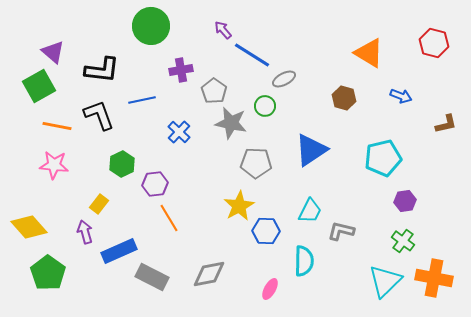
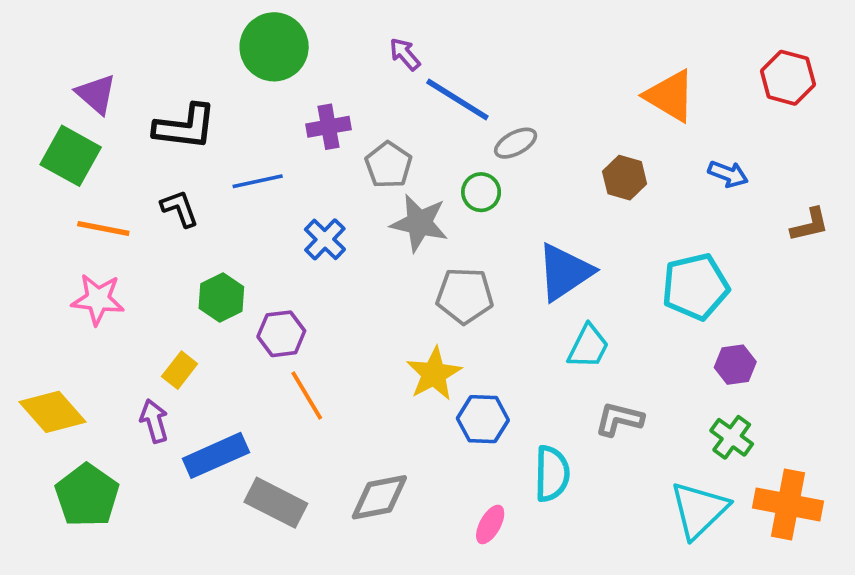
green square: (39, 86) -> (71, 156), turned -32
black L-shape: (99, 115) -> (180, 208), size x0.7
cyan trapezoid: (310, 211) -> (588, 347), moved

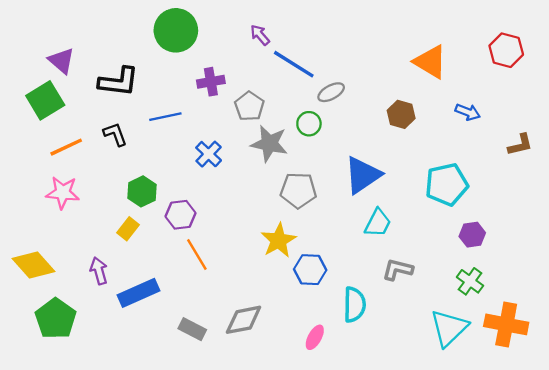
green square: (71, 156) -> (45, 100), turned 30
orange line: (103, 228) -> (66, 147), turned -36
yellow rectangle: (180, 370) -> (128, 229), moved
gray rectangle: (276, 503) -> (192, 329), moved, size x0.7

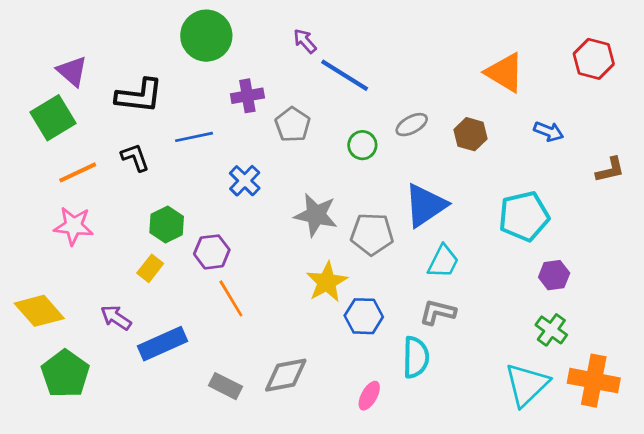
gray ellipse: (331, 92) -> (412, 125), moved
gray star: (269, 144) -> (316, 215), moved
gray pentagon: (298, 190) -> (372, 234), moved
gray L-shape: (398, 270) -> (438, 312), moved
purple arrow: (99, 271) -> (116, 318), turned -40

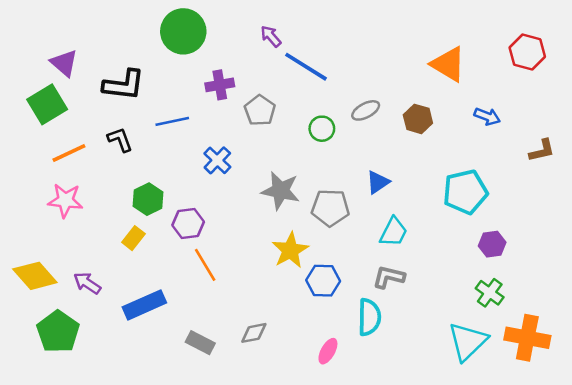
blue triangle: (425, 205) -> (378, 182), size x0.6
purple arrow: (116, 318) -> (87, 283), moved
gray diamond: (286, 375) -> (254, 333), size x0.7

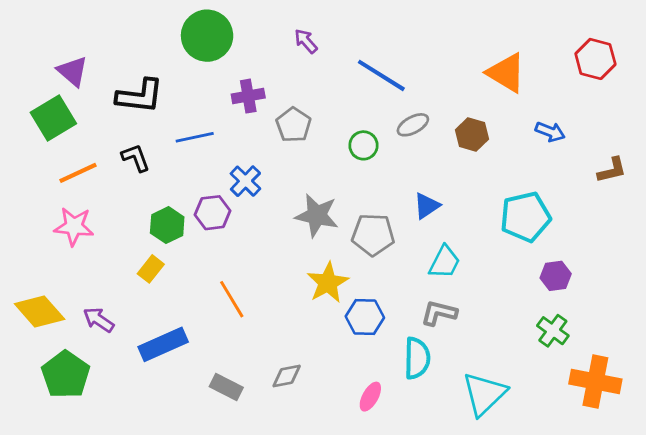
blue line: (306, 67) -> (381, 75), moved
purple hexagon: (188, 223) -> (213, 213), moved
cyan triangle: (468, 341) -> (484, 394), moved

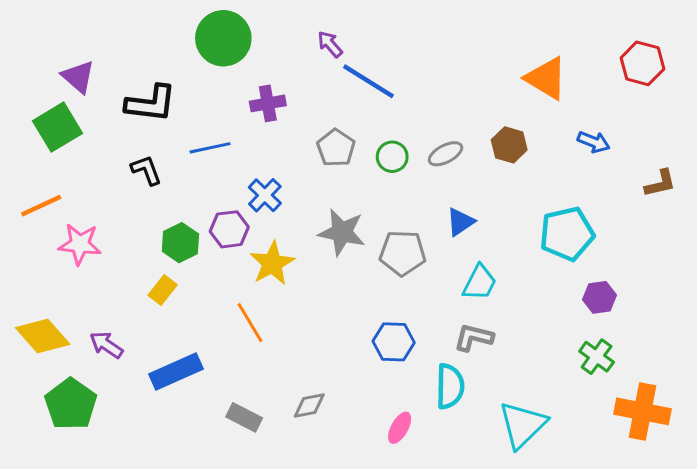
blue line: (381, 75) -> (368, 81), moved
gray pentagon: (293, 125) -> (336, 148), moved
gray ellipse: (413, 125) -> (446, 154), moved
orange line: (78, 173) -> (41, 206), moved
yellow star: (328, 283) -> (272, 263), moved

